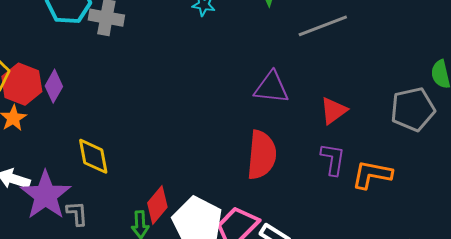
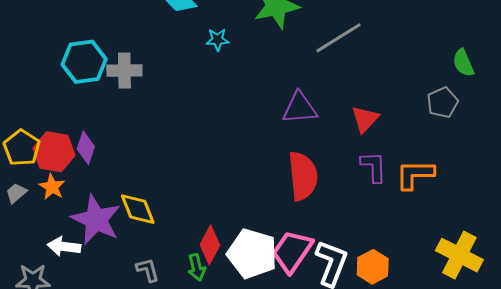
gray pentagon: (413, 109) -> (443, 103), size x0.7
purple star: (46, 195) -> (96, 219), moved
gray L-shape: (77, 213) -> (148, 270), moved

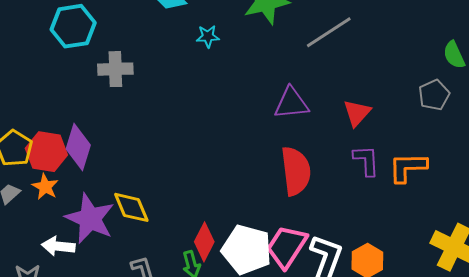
cyan hexagon: (84, 62) -> (73, 26), moved
purple diamond: (86, 148) -> (78, 147), size x1.4

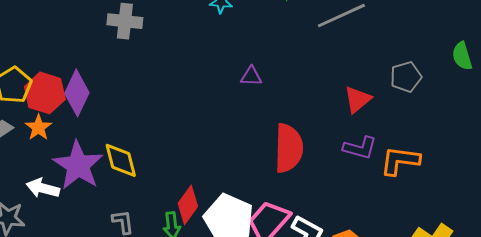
gray pentagon: (434, 95) -> (406, 77), moved
purple triangle: (291, 103) -> (251, 76), moved, size x0.6
purple L-shape: (366, 160) -> (360, 148), turned 100

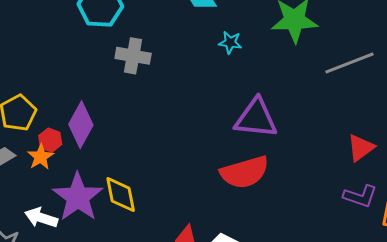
purple triangle: (251, 76) -> (256, 118), size x2.0
red hexagon: (45, 93) -> (50, 140), moved, size x0.6
red semicircle: (289, 148) -> (245, 172), moved, turned 69

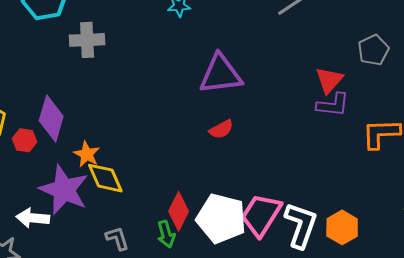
orange star: (40, 157) -> (87, 154), moved
red semicircle: (245, 172) -> (221, 129), size x0.5
purple L-shape: (360, 196) -> (333, 105), moved

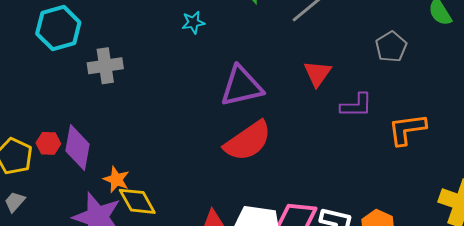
red triangle: (329, 80) -> (318, 73), moved
red semicircle: (221, 129) -> (248, 141), size x2.0
red hexagon: (25, 140) -> (48, 143), moved

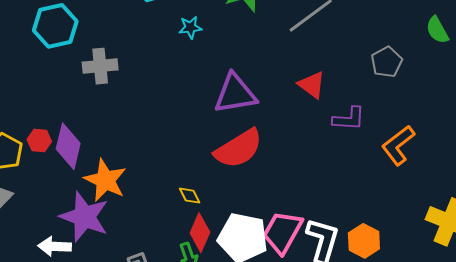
red triangle: (318, 73) -> (312, 85), turned -32
orange L-shape: (407, 129) -> (398, 145), turned -33
orange star: (116, 179) -> (105, 180), size x1.6
yellow diamond: (137, 201) -> (190, 196), moved, size x0.6

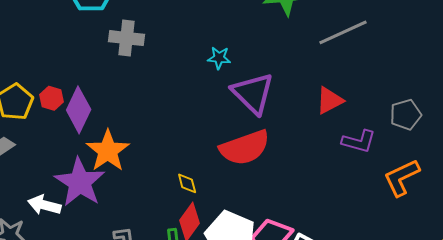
cyan star: (190, 27) -> (219, 58), moved
gray pentagon: (387, 62) -> (406, 115), moved
red triangle: (312, 85) -> (330, 100), turned 44
purple triangle: (235, 94) -> (253, 93), turned 42

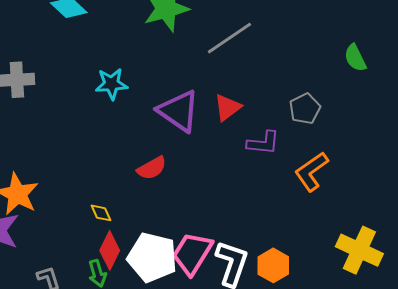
cyan star: (219, 58) -> (111, 84), size x1.4
purple triangle: (253, 93) -> (179, 111), moved
red semicircle: (245, 148) -> (152, 168), size x0.6

